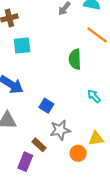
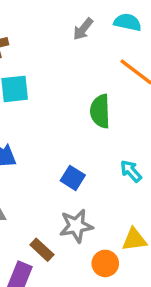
blue square: (46, 106) -> (73, 178), moved

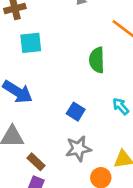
brown rectangle: (42, 250) -> (36, 162), moved

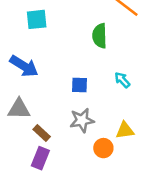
blue square: (76, 112) -> (79, 85), turned -30

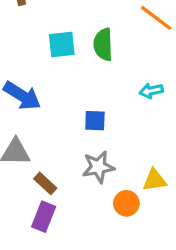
cyan square: (37, 19) -> (62, 44), moved
green semicircle: (100, 36) -> (103, 44), moved
cyan arrow: (122, 80) -> (151, 91), moved, turned -60

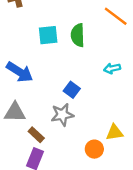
blue square: (95, 121) -> (72, 90), turned 35
gray star: (98, 167) -> (62, 115), moved

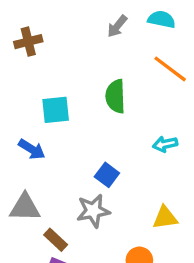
cyan square: (48, 35) -> (56, 110), moved
blue arrow: (20, 72) -> (32, 149), size x0.7
yellow triangle: (114, 132) -> (165, 218), moved

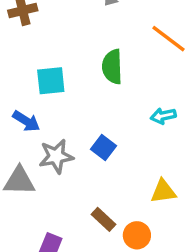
gray star: (93, 211) -> (56, 156), moved
brown rectangle: (56, 240) -> (104, 219), moved

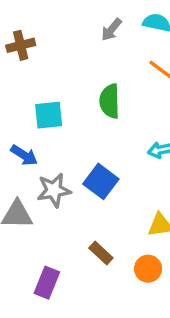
blue square: (104, 147) -> (101, 181), size x1.4
orange circle: (137, 235) -> (148, 269), moved

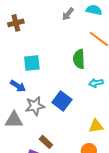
green semicircle: (110, 101) -> (79, 59), moved
brown rectangle: (101, 253) -> (46, 142), moved

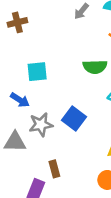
green semicircle: (79, 59) -> (95, 67), turned -90
brown rectangle: (46, 142) -> (54, 169), turned 32

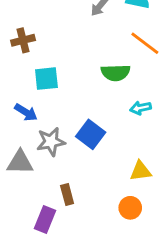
brown cross: (17, 22) -> (23, 40), moved

